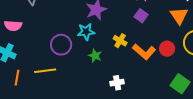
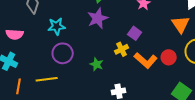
purple square: (141, 16) -> (135, 33), moved
cyan star: (86, 32) -> (57, 26), moved
yellow cross: (120, 41) -> (122, 49), turned 32

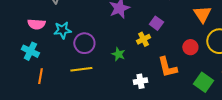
cyan star: (57, 26) -> (62, 30), moved
orange L-shape: (146, 60) -> (167, 67), moved, turned 35
yellow line: (47, 79) -> (81, 69), moved

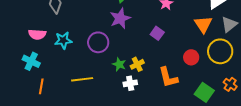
yellow cross: (143, 39) -> (137, 64), moved
purple circle: (84, 43) -> (98, 42), moved
white cross: (140, 81) -> (130, 83), moved

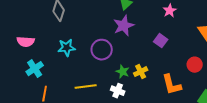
pink semicircle: (37, 34) -> (26, 42), moved
cyan cross: (31, 61) -> (35, 69), turned 30
white cross: (130, 83) -> (118, 91), moved, turned 32

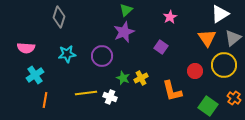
white cross: (118, 91) -> (110, 97), moved

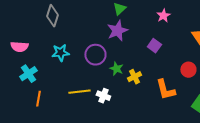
green star: (123, 78) -> (116, 69), moved

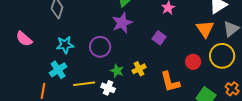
pink semicircle: (19, 47) -> (24, 39), turned 36
green star: (116, 69) -> (117, 71), moved
cyan cross: (28, 74) -> (58, 70), moved

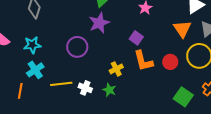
cyan star: (65, 45) -> (32, 45), moved
green star: (117, 71) -> (109, 90), moved
orange L-shape: (170, 82) -> (143, 61), moved

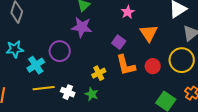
purple star: (99, 23) -> (82, 27), turned 30
orange triangle: (182, 29) -> (149, 33), moved
cyan cross: (35, 70) -> (36, 65), moved

